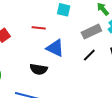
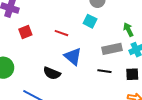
black line: (89, 55) -> (104, 71), turned 40

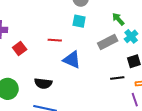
black line: (104, 71) -> (117, 78), moved
black semicircle: (52, 73) -> (43, 83), moved

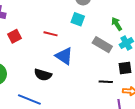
gray rectangle: (108, 42) -> (102, 45), turned 48
black semicircle: (43, 83) -> (43, 75), moved

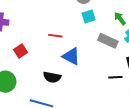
cyan square: (78, 19) -> (89, 16), moved, turned -32
red square: (14, 36) -> (21, 51), moved

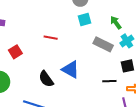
blue triangle: (71, 56) -> (71, 69), moved
black semicircle: (52, 77) -> (46, 79), turned 42

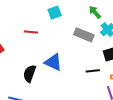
cyan square: (85, 20) -> (55, 13), moved
black semicircle: (46, 79) -> (30, 74), turned 60

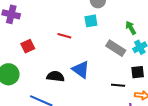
black semicircle: (30, 74) -> (55, 76), turned 66

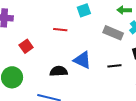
green arrow: (131, 28) -> (124, 10), turned -48
black line: (118, 85) -> (114, 66), moved

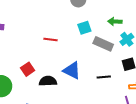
cyan square: (84, 10) -> (84, 28), moved
red square: (26, 46) -> (28, 69), moved

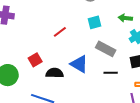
red line: (50, 40) -> (60, 32), turned -48
gray rectangle: (103, 44) -> (106, 49), moved

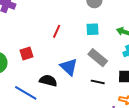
red line: (60, 32) -> (57, 31), turned -40
black semicircle: (55, 73) -> (48, 81), moved

